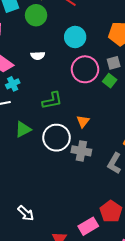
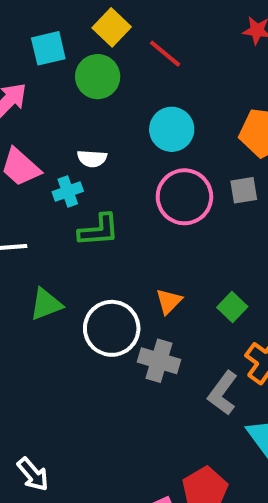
green square: (110, 81) -> (232, 307), moved
cyan cross: (13, 84) -> (68, 191), moved
green L-shape: (52, 101) -> (99, 230), moved

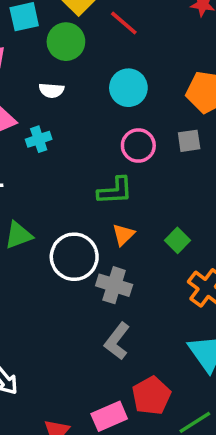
white semicircle: (92, 159) -> (51, 90), moved
pink circle: (184, 197) -> (138, 146), size x0.7
green L-shape: (99, 230) -> (115, 191), moved
gray L-shape: (223, 393) -> (117, 341), moved

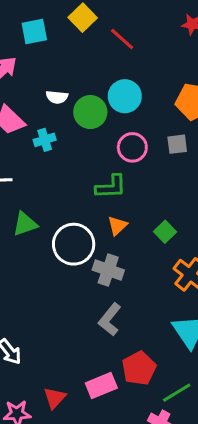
green circle: (66, 42) -> (90, 112), moved

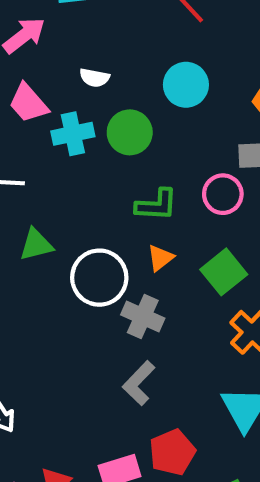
green circle: (90, 112) -> (130, 132), moved
cyan cross: (45, 140) -> (73, 134), size x1.4
pink circle: (132, 147) -> (223, 194), moved
green square: (165, 232) -> (224, 272), size x1.5

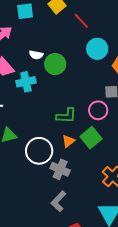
cyan circle: (186, 85) -> (97, 49), moved
green circle: (130, 132) -> (55, 64), moved
green square: (224, 272) -> (91, 138), moved

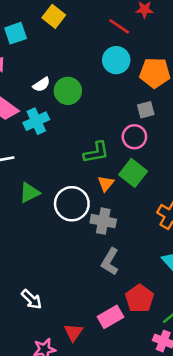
red line: (81, 21) -> (119, 26), moved
white semicircle: (36, 55) -> (41, 85), turned -32

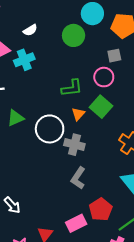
green circle: (68, 91) -> (74, 35), moved

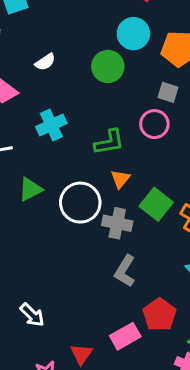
gray square: (114, 56) -> (168, 92), turned 32
cyan cross: (24, 60) -> (51, 125), moved
green square: (101, 107) -> (156, 204), moved

